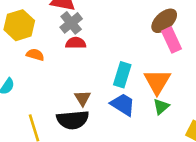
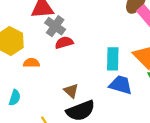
brown triangle: (83, 98) -> (71, 91), moved

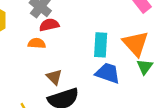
orange semicircle: (32, 63) -> (37, 43), moved

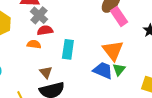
cyan rectangle: (101, 45) -> (68, 49), moved
blue trapezoid: (108, 73) -> (103, 70), moved

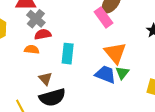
pink rectangle: (119, 16) -> (103, 17), moved

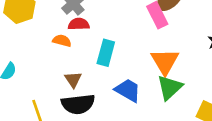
green triangle: (122, 73) -> (170, 87), size x1.5
blue trapezoid: (105, 74) -> (128, 90), moved

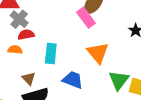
green triangle: (170, 87) -> (119, 80), moved

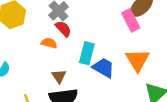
red semicircle: (26, 35) -> (63, 29), turned 49
blue trapezoid: (73, 80) -> (103, 68), moved

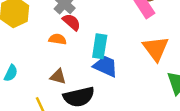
blue trapezoid: (103, 68) -> (106, 66), moved
brown triangle: (59, 76) -> (58, 77), moved, turned -35

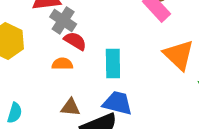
blue trapezoid: (106, 66) -> (117, 103), moved

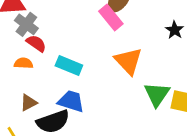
cyan rectangle: (113, 64) -> (69, 65), turned -70
brown triangle: (70, 107) -> (29, 103), turned -36

